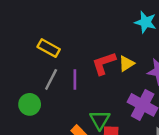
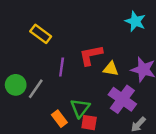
yellow triangle: (126, 63) -> (111, 69), moved, turned 35
gray line: (51, 79) -> (36, 89), moved

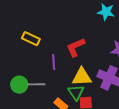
yellow triangle: (111, 69) -> (82, 77), moved, size x1.5
gray line: (36, 89) -> (36, 84), turned 66

